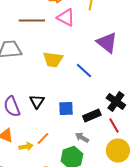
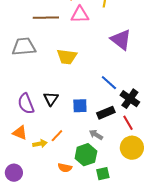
pink triangle: (66, 18) -> (80, 15), turned -30
blue line: (84, 70) -> (109, 83), moved

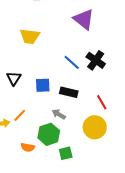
black cross: (130, 99) -> (96, 60), moved
black rectangle: (106, 113) -> (69, 92), turned 36
red line: (128, 123) -> (102, 102), moved

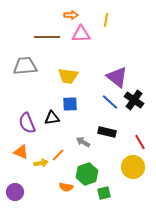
purple triangle: (84, 19) -> (117, 77), moved
black triangle: (14, 78) -> (52, 118), turned 49
blue square: (43, 85) -> (70, 104), moved
gray arrow: (59, 114) -> (83, 142), moved

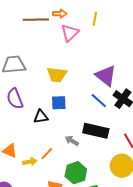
pink triangle: (81, 34) -> (70, 33), turned -42
brown line: (47, 37) -> (36, 20), moved
purple semicircle: (27, 123) -> (15, 99), moved
black rectangle: (107, 132) -> (96, 131), size x1.4

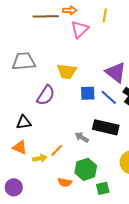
purple semicircle: (15, 99) -> (46, 95), moved, turned -125
blue square: (59, 103) -> (88, 93), moved
black triangle: (41, 117) -> (24, 122), moved

